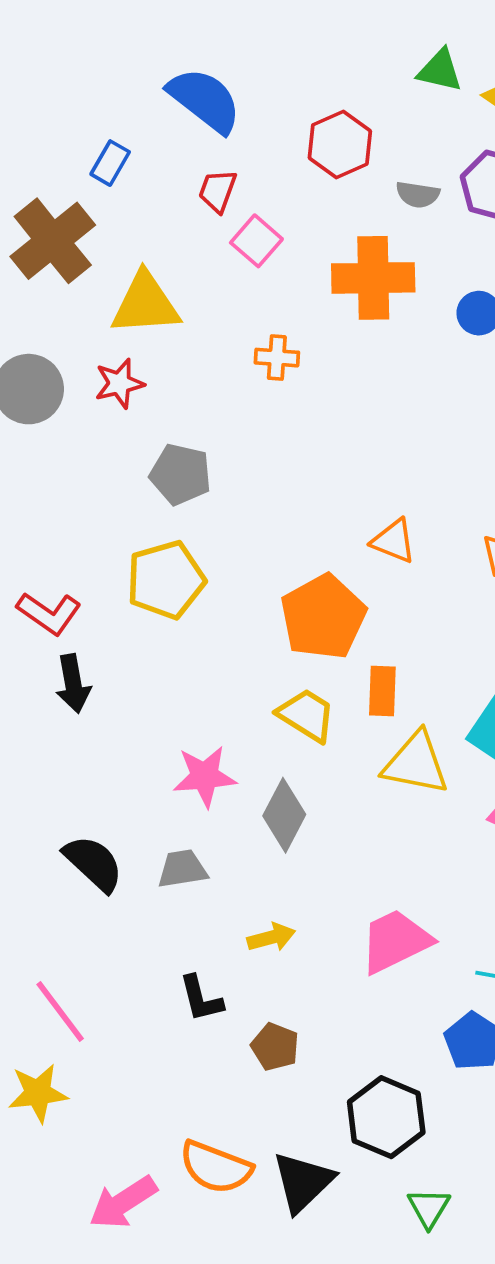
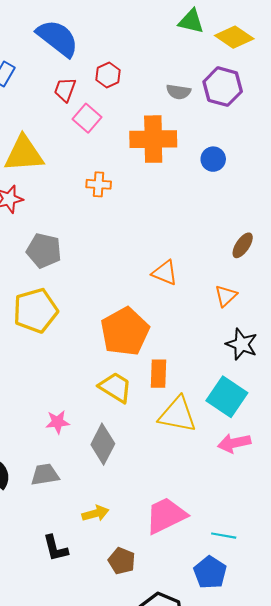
red hexagon: (340, 145) -> (108, 75), moved, size x0.7
orange triangle: (394, 541) -> (165, 273), moved
pink star: (205, 776) -> (58, 422), size x0.7
brown pentagon: (275, 1047) -> (122, 561), moved

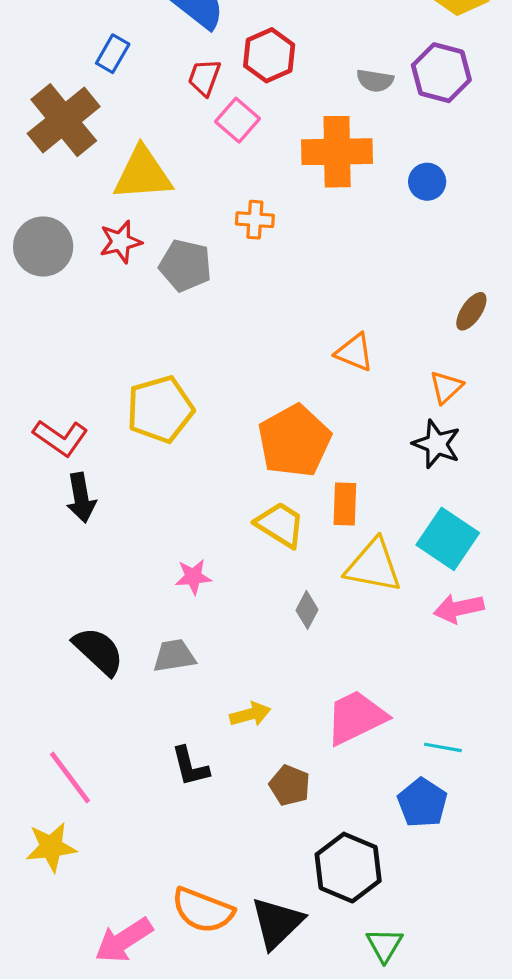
red hexagon: (108, 75) -> (269, 55), size x1.4
gray pentagon: (44, 251) -> (185, 265), moved
black star: (242, 344) -> (437, 444), moved
gray diamond: (103, 444) -> (307, 610), moved, size x0.6

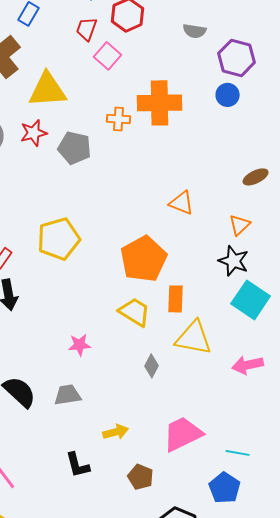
purple hexagon: (441, 73) -> (237, 58), moved
orange cross: (337, 152) -> (160, 103), moved
brown ellipse: (471, 311) -> (256, 177), turned 30
cyan square: (448, 539) -> (251, 300), moved

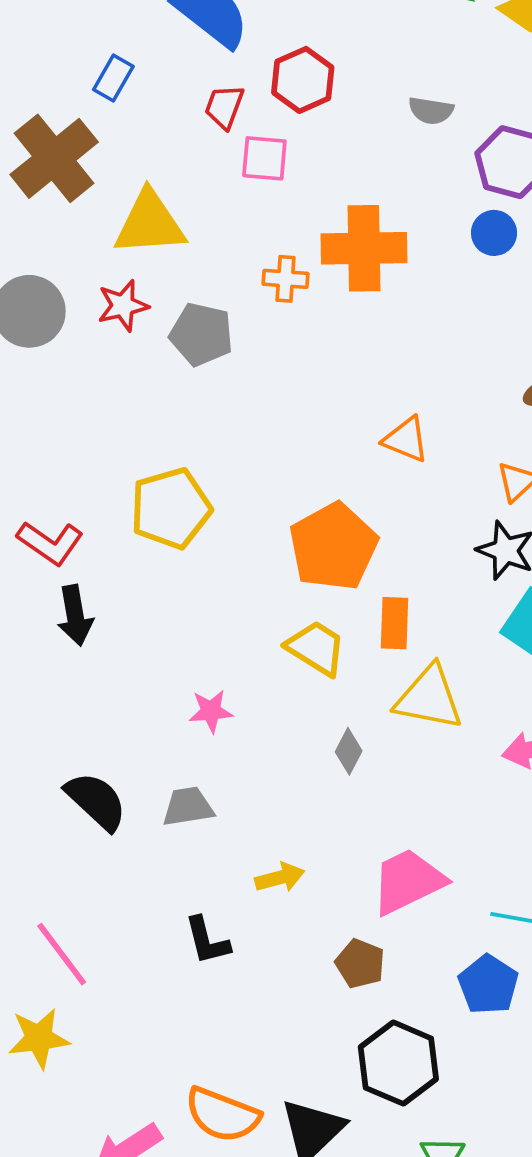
pink square: (108, 56) -> (264, 158), turned -36
brown pentagon: (141, 477) -> (360, 964), moved

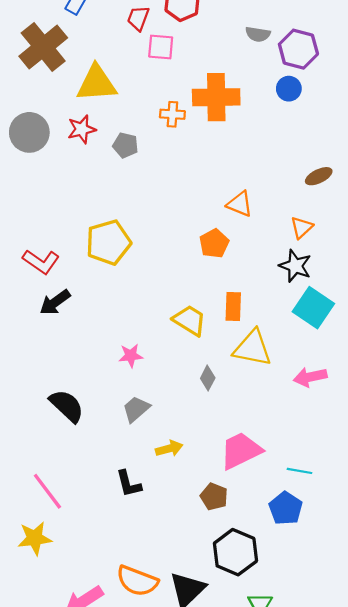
gray semicircle: (431, 111) -> (258, 34), moved
gray pentagon: (201, 334) -> (125, 145), size x0.7
orange pentagon: (333, 547) -> (214, 243), moved, size x0.6
black arrow: (75, 615) -> (55, 302), turned 64
gray trapezoid: (188, 807) -> (136, 409), moved, turned -32

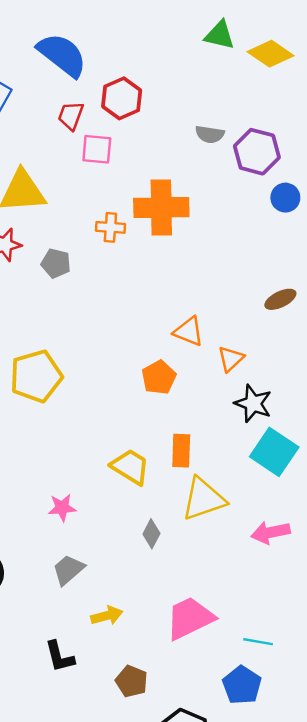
blue circle: (289, 89) -> (285, 198), moved
orange triangle: (302, 227) -> (231, 359), moved
yellow triangle: (253, 348) -> (204, 499), turned -30
brown pentagon: (214, 497) -> (132, 681), moved

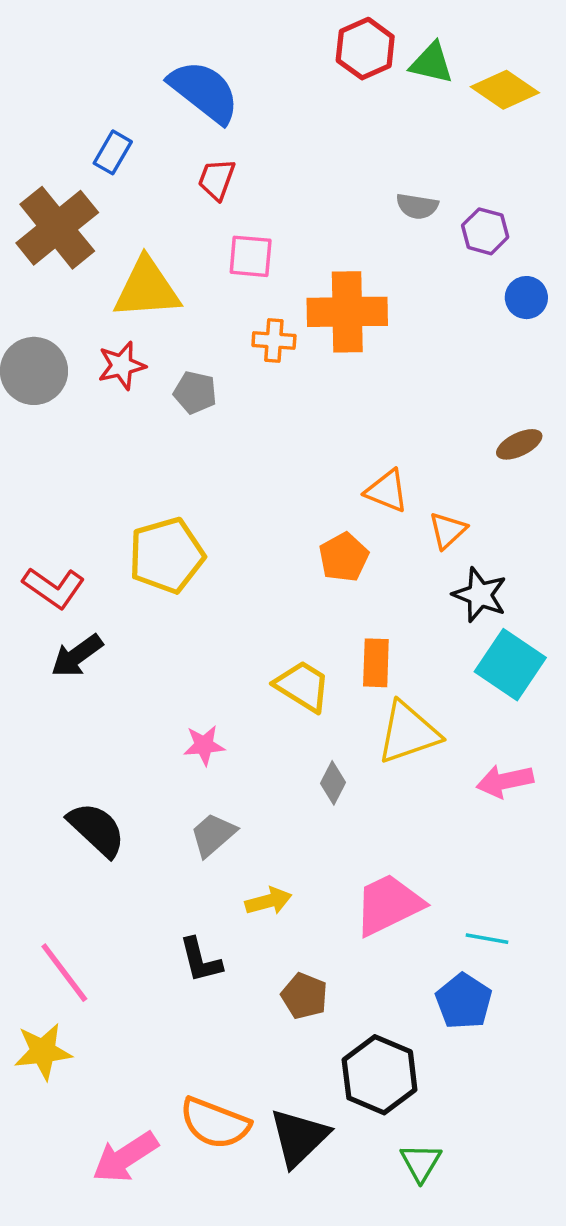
red hexagon: (122, 98) -> (365, 49), moved
pink square: (97, 149) -> (251, 256), moved
purple hexagon: (257, 152) -> (485, 231), size x0.7

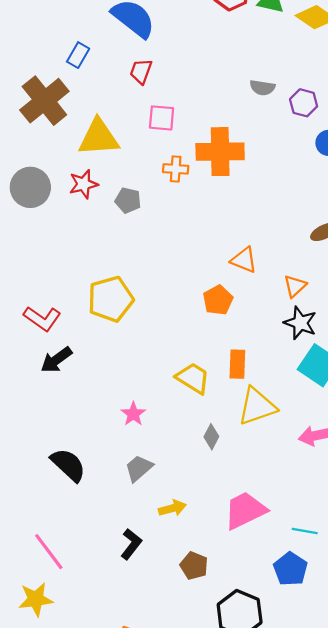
orange triangle: (448, 530) -> (295, 286), moved
pink star: (204, 745) -> (133, 414), turned -30
black L-shape: (200, 960) -> (131, 544), turned -128

